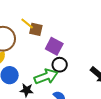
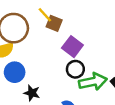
green arrow: (46, 77) -> (93, 82), moved

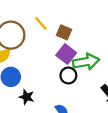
brown square: (54, 23) -> (64, 32), moved
green arrow: (93, 82) -> (86, 62), moved

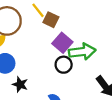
brown square: (64, 32) -> (51, 20), moved

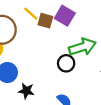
purple square: (62, 43) -> (65, 16), moved

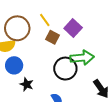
brown square: (45, 21) -> (53, 37), moved
black circle: (66, 63) -> (65, 69), size x1.5

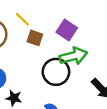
purple square: (73, 28) -> (67, 30), moved

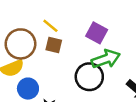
brown square: (35, 38) -> (54, 45), moved

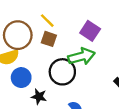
green arrow: (106, 59) -> (81, 56), moved
black circle: (89, 77) -> (62, 72), moved

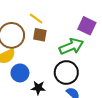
purple square: (90, 31) -> (87, 26), moved
black circle: (62, 72) -> (66, 73), moved

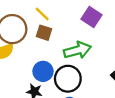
purple square: (87, 26) -> (91, 17), moved
blue circle: (20, 73) -> (43, 71), moved

